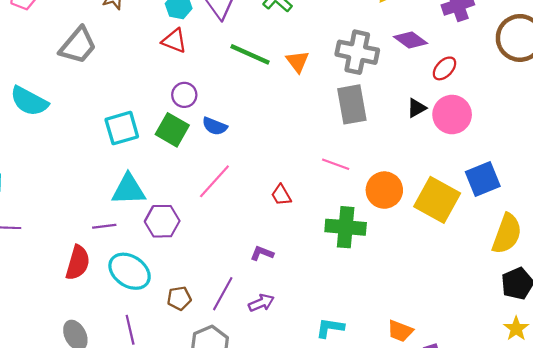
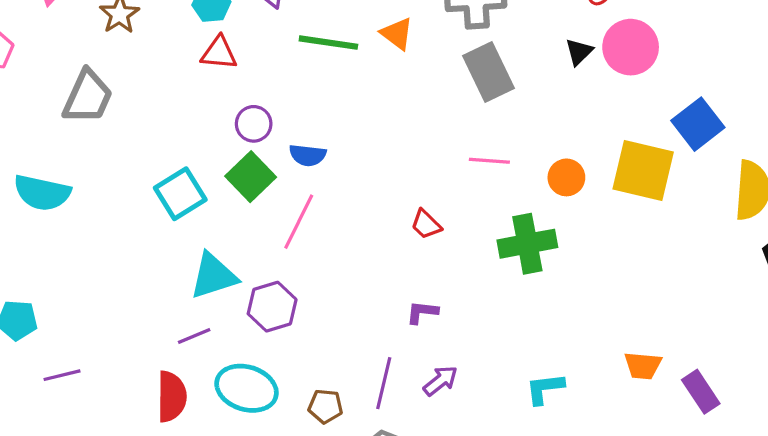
green square: (172, 130) -> (251, 177), turned 32
pink line: (214, 181) -> (299, 222), moved
orange circle: (384, 190) -> (566, 177), size x0.7
brown pentagon: (179, 298) -> (325, 406), turned 30

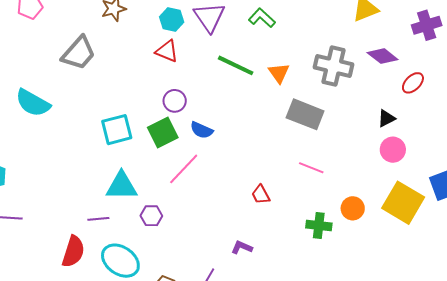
pink circle: (631, 47) -> (393, 150), moved, size x0.7
gray rectangle: (488, 72) -> (305, 114), moved, turned -60
orange circle: (566, 177) -> (353, 208), moved
green cross: (527, 244) -> (319, 226), size x0.7
purple hexagon: (272, 307) -> (151, 216), size x0.7

